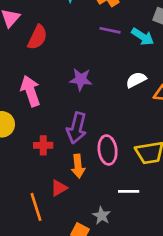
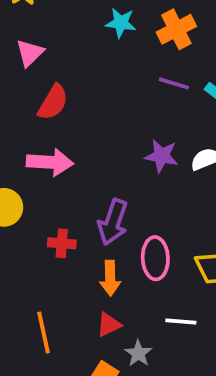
red semicircle: (37, 37) -> (53, 102), moved
purple star: (81, 79) -> (162, 156), moved
pink arrow: (30, 91) -> (50, 162), turned 108
red triangle: (59, 188) -> (109, 325), moved

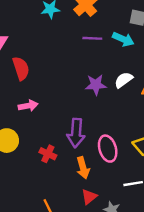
red semicircle: (53, 102) -> (21, 68), turned -35
pink arrow: (50, 162) -> (28, 106), size x0.7
red cross: (62, 243) -> (48, 154), turned 35

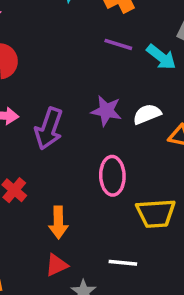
purple arrow: (76, 133) -> (49, 128), moved
pink ellipse: (108, 149) -> (112, 176), moved

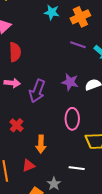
red triangle: (57, 265) -> (28, 166), moved

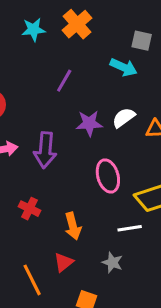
purple line: (78, 45) -> (64, 81), moved, turned -63
white line: (77, 168) -> (130, 228), moved
gray star: (54, 184) -> (112, 262), moved

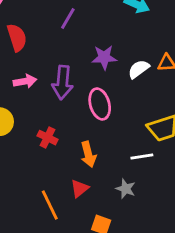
purple line: (64, 81) -> (68, 19), moved
white semicircle: (124, 118) -> (139, 69), moved
pink ellipse: (108, 176) -> (100, 104), moved

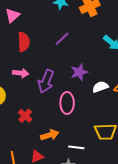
purple star: (104, 57) -> (79, 72), turned -30
orange arrow: (88, 154) -> (50, 135), turned -108
white line: (142, 157) -> (76, 147), moved

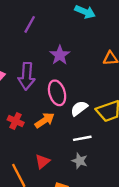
white semicircle: (100, 87) -> (79, 108), moved
orange arrow: (50, 135) -> (45, 120), moved

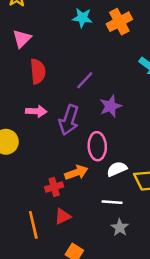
purple line: (30, 24) -> (85, 80), moved
red cross: (16, 121) -> (54, 187), moved, turned 35
gray star: (80, 161) -> (120, 228), moved

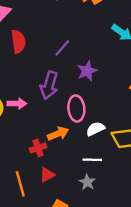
pink arrow: (36, 111) -> (17, 104), moved
gray star: (120, 228) -> (87, 182), moved

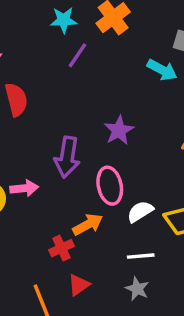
purple line: (62, 48) -> (77, 55), moved

